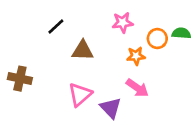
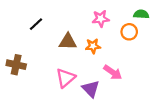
black line: (56, 27) -> (36, 24), moved
green semicircle: (181, 33) -> (141, 14), moved
orange star: (136, 56) -> (93, 46), moved

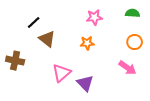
orange circle: (129, 32) -> (135, 42), moved
brown triangle: (68, 42) -> (47, 39), moved, turned 36
pink arrow: (113, 72) -> (127, 68), moved

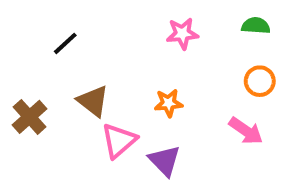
brown triangle: (47, 39) -> (93, 101), moved
orange star: (87, 43) -> (168, 103), moved
brown cross: (15, 61) -> (30, 117), turned 36

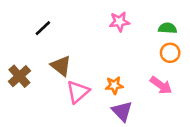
green semicircle: (256, 26) -> (168, 28), moved
orange star: (168, 103) -> (114, 85), moved
purple triangle: (164, 161) -> (122, 111), moved

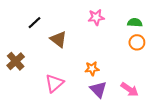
brown triangle: (61, 66) -> (59, 39), moved
pink arrow: (161, 85) -> (130, 89), moved
pink triangle: (78, 92) -> (54, 83), moved

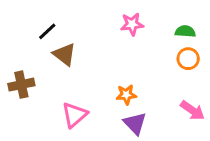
brown triangle: (59, 39) -> (64, 54), moved
brown cross: (16, 61) -> (21, 85), turned 30
pink arrow: (130, 89) -> (192, 110), moved

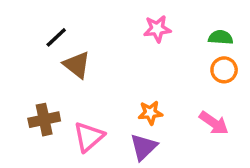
brown cross: (21, 85) -> (44, 120), moved
pink arrow: (192, 110) -> (214, 123), moved
purple triangle: (135, 123) -> (144, 147), moved, turned 30

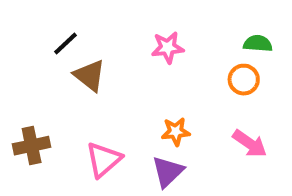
pink star: (157, 29) -> (168, 47), moved
orange circle: (224, 70) -> (244, 80), moved
brown cross: (44, 120) -> (32, 146), moved

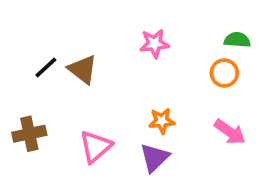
black line: (66, 43) -> (46, 68), moved

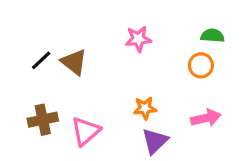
pink arrow: (230, 132) -> (206, 118), turned -48
brown cross: (29, 134) -> (43, 120), moved
purple triangle: (154, 158) -> (155, 141), moved

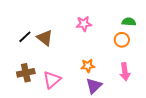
pink arrow: (206, 118) -> (125, 72), turned 96

